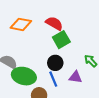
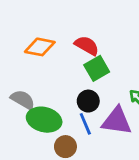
purple triangle: (76, 77) -> (117, 121), size x1.6

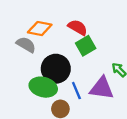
gray semicircle: (23, 100) -> (26, 45), moved
black circle: (88, 101) -> (56, 69), moved, size x1.6

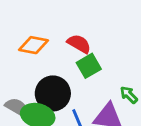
gray semicircle: (26, 45) -> (17, 107), moved

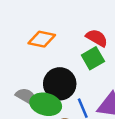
red semicircle: (79, 44) -> (97, 38), moved

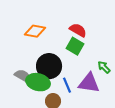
green square: (93, 58) -> (75, 46), turned -30

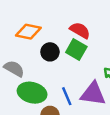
black circle: (49, 66) -> (50, 52), moved, size x0.6
gray semicircle: (23, 76) -> (14, 69), moved

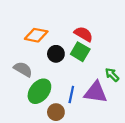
green ellipse: (32, 93) -> (39, 91), turned -65
blue line: (67, 96) -> (71, 95), turned 35

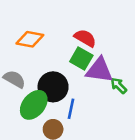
black circle: (56, 54) -> (53, 87), moved, size x1.5
purple triangle: (96, 92) -> (99, 70), moved

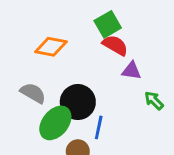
green square: (81, 59) -> (108, 24), moved, turned 30
purple triangle: (99, 70) -> (132, 71), moved, size x0.6

